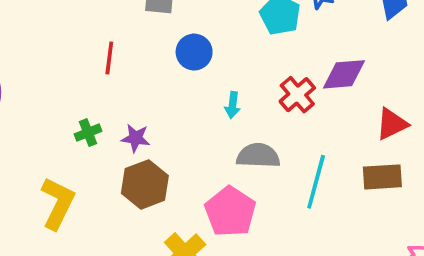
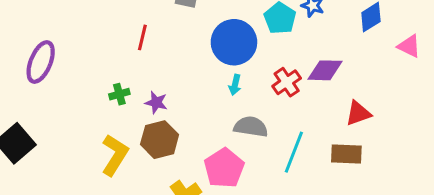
blue circle: (194, 52) -> (234, 42), moved, size x1.6
yellow L-shape: (58, 203) -> (115, 155), moved

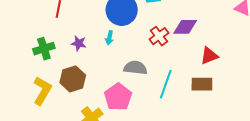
cyan arrow: (235, 85) -> (110, 38), moved
green cross: (119, 94) -> (44, 49), size x1.5
purple star: (156, 102) -> (79, 43), moved

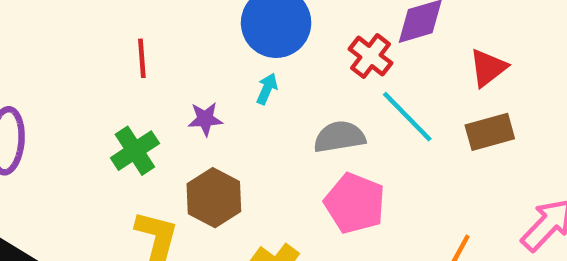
cyan arrow: (110, 38) -> (267, 89), turned -152
cyan line: (166, 84) -> (407, 117), moved, turned -48
pink pentagon: (118, 97) -> (355, 203), moved

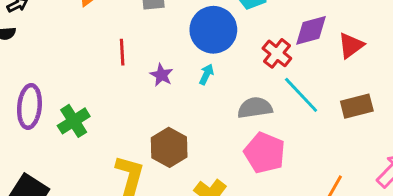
red triangle: (488, 68) -> (351, 45), moved
purple star: (205, 119) -> (161, 75), moved, turned 30
green cross: (135, 151) -> (74, 121), moved

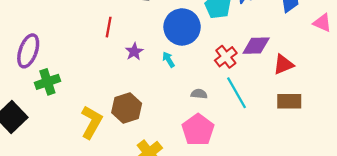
cyan arrow: (206, 74) -> (168, 59), turned -70
brown rectangle: (357, 106) -> (289, 101), moved
gray semicircle: (255, 108) -> (199, 94), size x0.6
green cross: (74, 121) -> (47, 82), moved

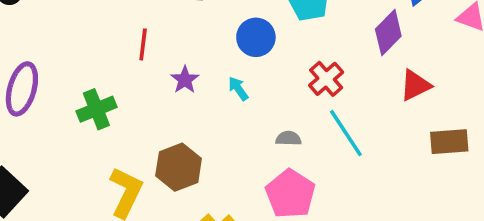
blue circle: (182, 27) -> (256, 37), size x0.7
purple diamond: (256, 46) -> (388, 33), moved, turned -40
green cross: (47, 82) -> (96, 109), moved
brown rectangle: (289, 101) -> (449, 142), moved

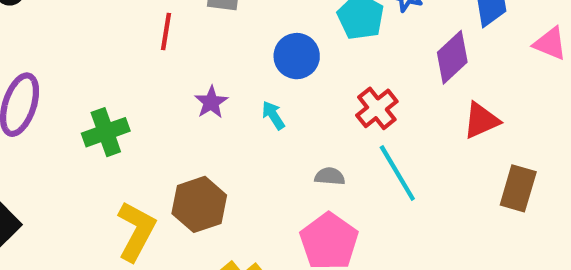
red line: (143, 44) -> (166, 31), moved
brown rectangle: (449, 142) -> (518, 188), turned -72

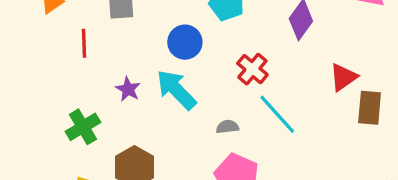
cyan arrow: (273, 115) -> (176, 90), size x2.0
red triangle: (481, 120) -> (343, 77), moved
green cross: (106, 132) -> (83, 127), moved

